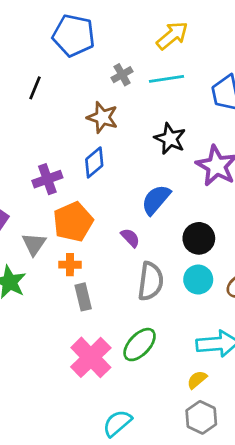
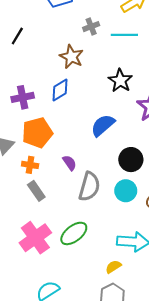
black line: (35, 88) -> (17, 36), moved
purple semicircle: (130, 238) -> (70, 163), moved
gray rectangle: (83, 297) -> (36, 191), turned -30

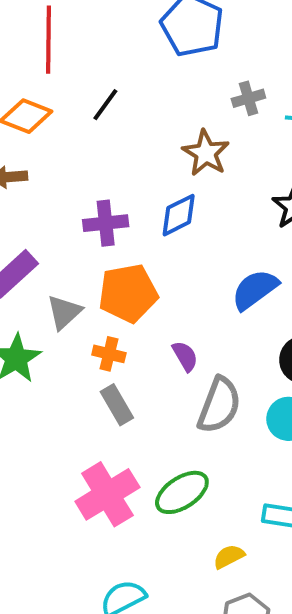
yellow semicircle: (113, 267) -> (229, 557), moved

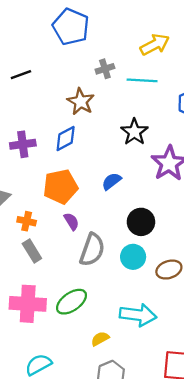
black line: (105, 105) -> (21, 75), turned 36
blue semicircle: (255, 290) -> (111, 181), size x0.7
orange pentagon: (128, 293) -> (60, 187), moved
pink cross: (107, 494) -> (28, 304), turned 36

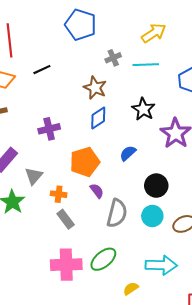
blue diamond: (66, 138) -> (98, 118), moved

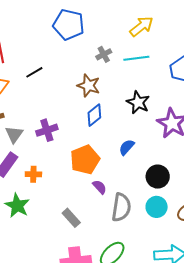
gray triangle: (34, 176) -> (14, 134), moved
orange cross: (59, 194) -> (33, 174), moved

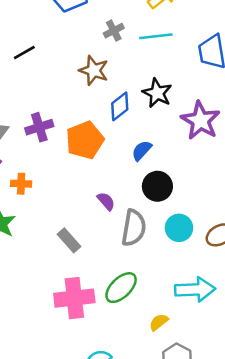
blue diamond: (94, 115) -> (120, 106), moved
orange pentagon: (85, 160) -> (85, 140), moved
black circle: (158, 177) -> (157, 186), moved

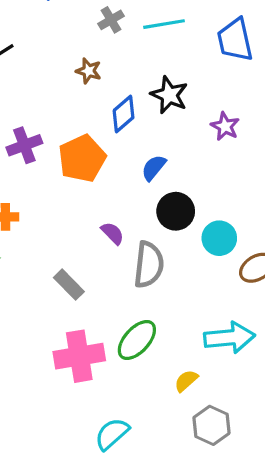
brown star: (94, 70) -> (89, 71), size x0.7
purple star: (200, 120) -> (225, 126), size x0.6
cyan circle: (179, 228) -> (219, 238), moved

